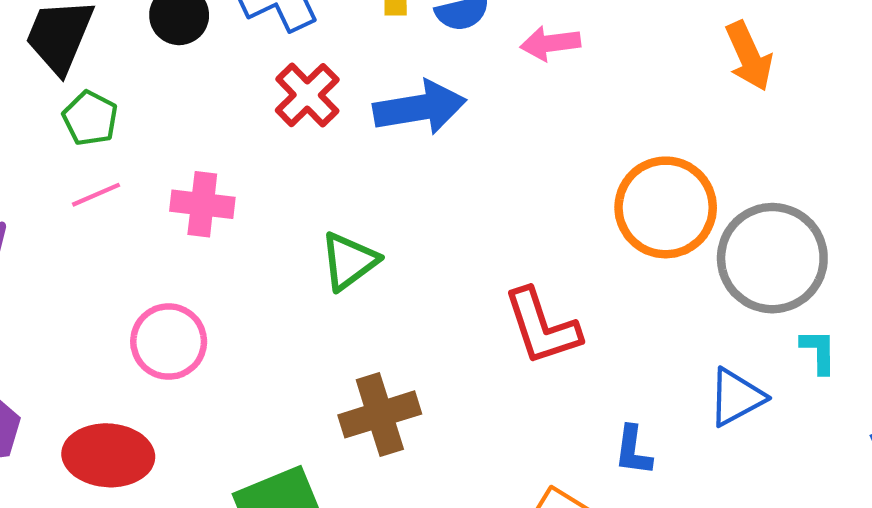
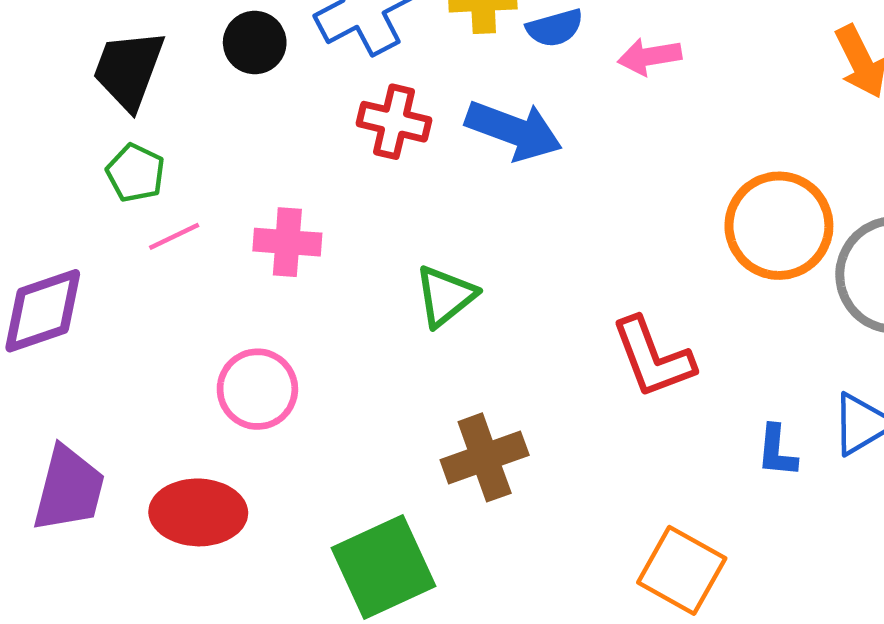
red cross: (307, 95) -> (394, 122), turned -30
blue arrow: (420, 108) -> (514, 130), turned 32
green pentagon: (90, 118) -> (135, 173), moved
blue L-shape: (633, 451) -> (777, 451), moved

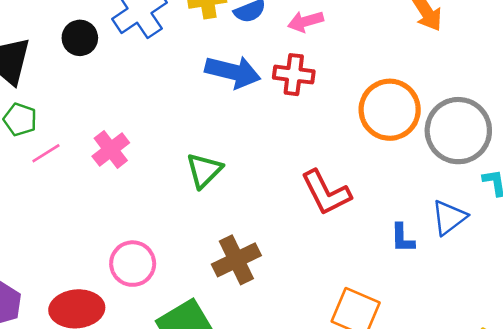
red cross: (394, 122) -> (294, 75), moved
pink cross: (287, 242) -> (111, 149), turned -36
pink circle: (257, 389) -> (133, 264), moved

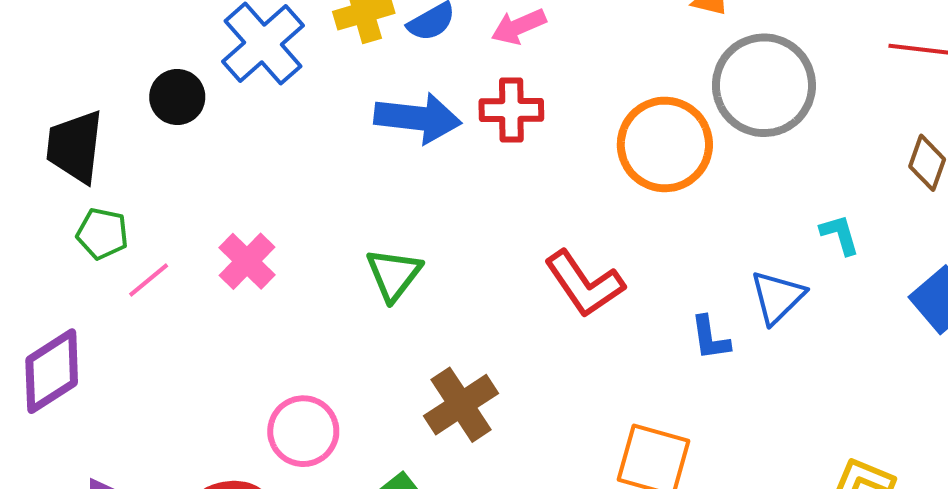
gray circle: (458, 131) -> (764, 85), moved

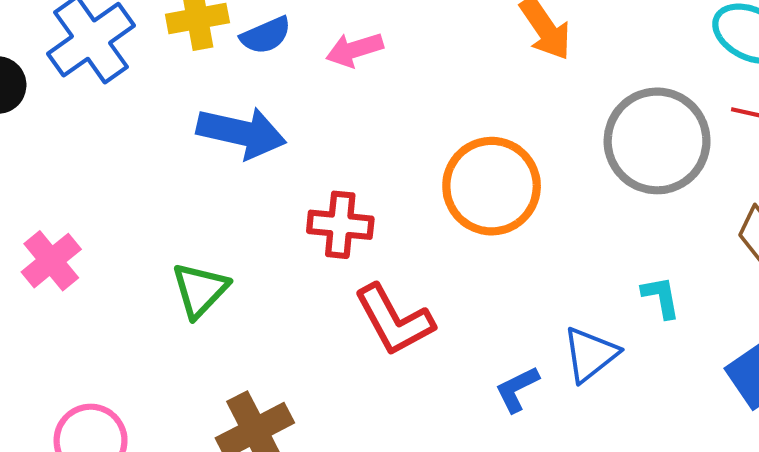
gray circle: (764, 85) -> (657, 141), moved
red cross: (511, 110) -> (340, 225), moved
blue L-shape: (710, 338) -> (517, 389), turned 66

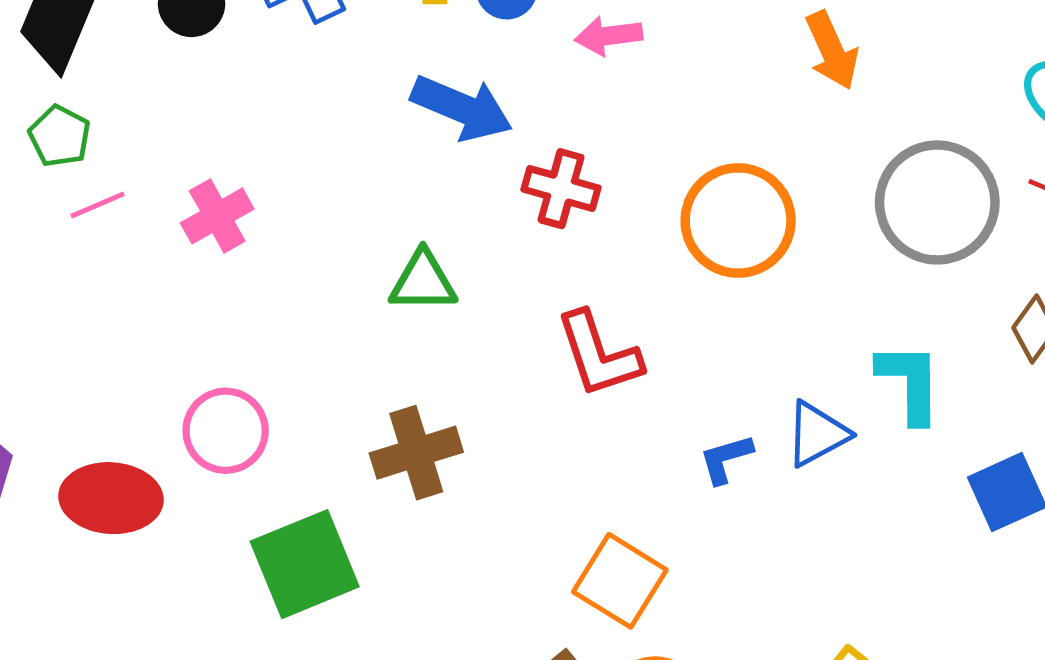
red cross: (340, 225) -> (561, 189), moved
green triangle: (200, 290) -> (423, 281), moved, turned 36
cyan L-shape: (661, 297) -> (910, 383), size x1.6

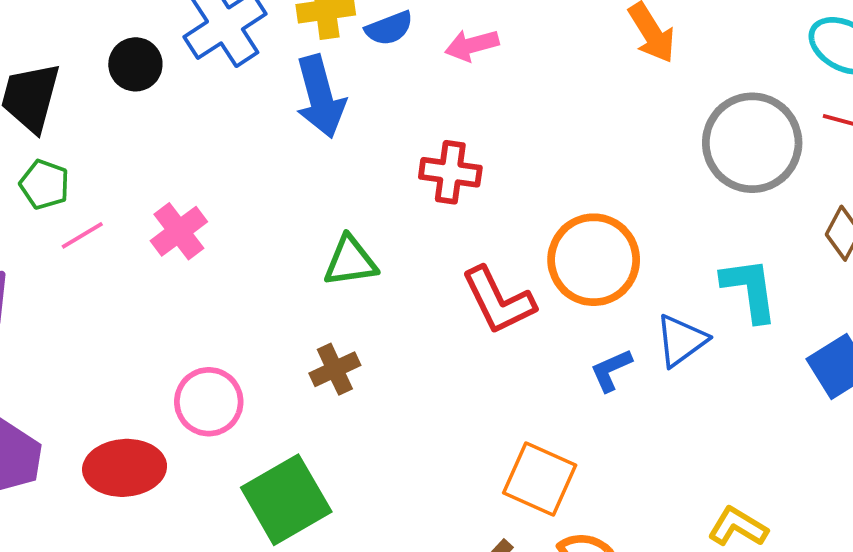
blue arrow: (462, 108) -> (320, 97), moved, turned 60
orange circle: (738, 221) -> (594, 260), moved
brown cross: (416, 453) -> (335, 369), moved, size x0.7

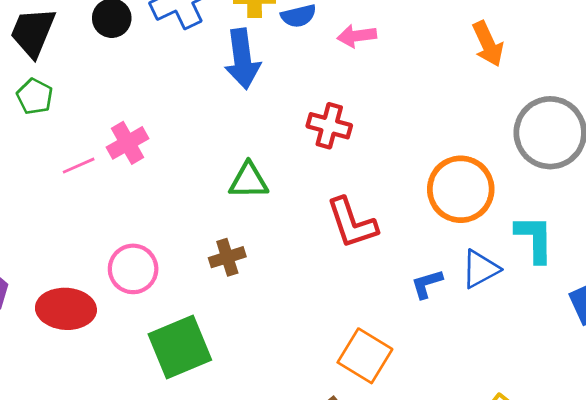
pink line: (82, 235) -> (79, 166), moved
orange circle: (594, 260) -> (461, 189), moved

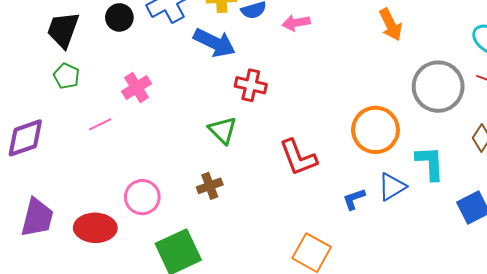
blue arrow: (242, 59) -> (215, 43), turned -54
red cross: (329, 126) -> (251, 85), moved
pink cross: (127, 143) -> (136, 87), moved
green triangle: (249, 181) -> (223, 130), turned 48

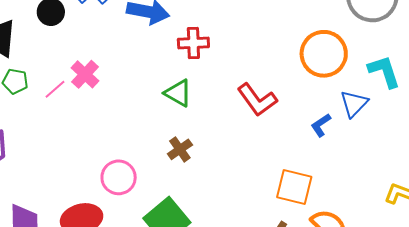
pink line: (100, 124) -> (55, 89), moved

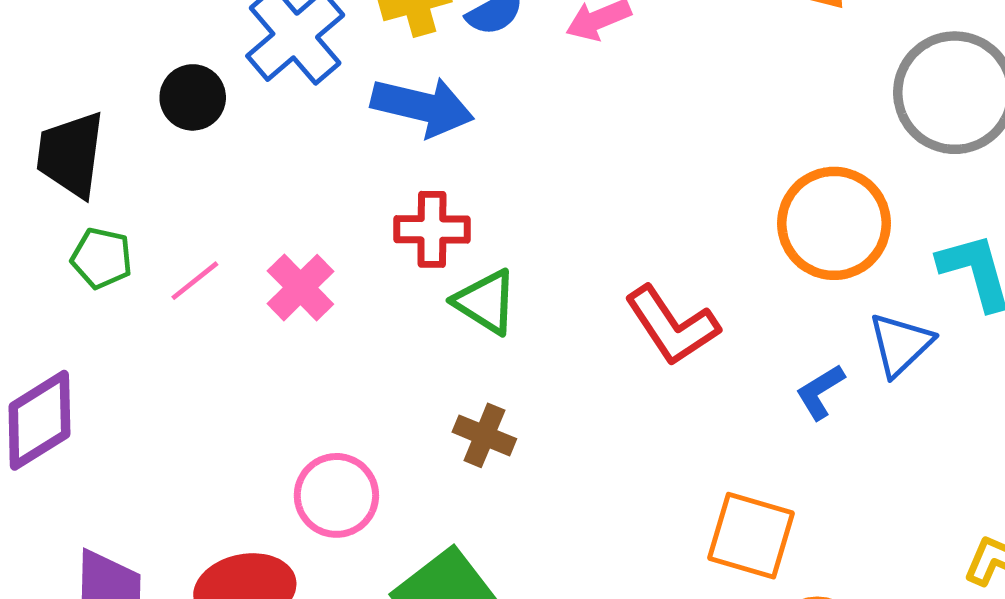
red cross: (193, 43) -> (432, 229), moved
pink cross: (85, 74) -> (300, 288), moved
brown cross: (180, 149) -> (484, 435), turned -35

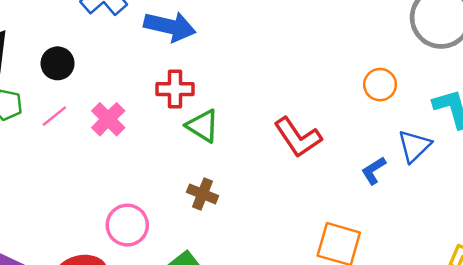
black circle: (193, 97) -> (58, 63), moved
orange circle: (834, 223) -> (380, 85), size x0.6

